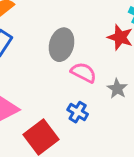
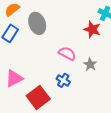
gray ellipse: (62, 45) -> (37, 23), moved, turned -35

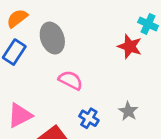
pink semicircle: (67, 53) -> (71, 80), moved
gray star: (90, 64) -> (128, 111), moved

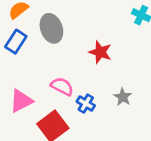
red star: (130, 46) -> (100, 52), moved
pink semicircle: (71, 80) -> (62, 86), moved

